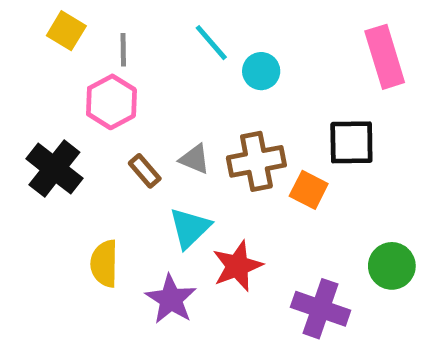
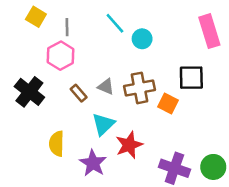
green circle: (392, 266) -> (213, 167), moved

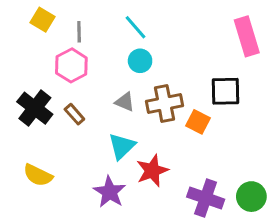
cyan circle: (142, 39) -> (140, 61), moved
brown rectangle: (79, 93) -> (74, 114), moved
yellow semicircle: (57, 144) -> (38, 175), moved, turned -65

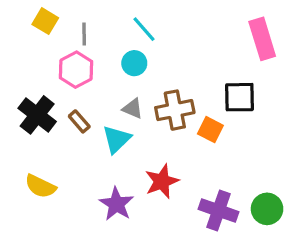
cyan circle: (140, 61) -> (134, 63), moved
cyan triangle: (122, 146) -> (116, 139), moved

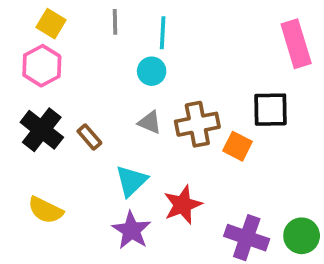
cyan line: (144, 29) -> (163, 33), turned 44
gray line: (84, 34) -> (115, 22), moved
pink hexagon: (76, 70) -> (42, 66), moved
cyan triangle: (116, 139) -> (131, 181), moved

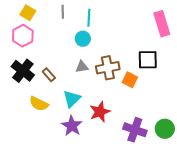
gray triangle: (150, 122) -> (82, 67), turned -32
yellow semicircle: (46, 210) -> (39, 104), moved

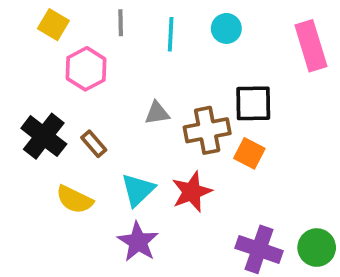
pink hexagon: (23, 36) -> (86, 69), moved
cyan circle: (83, 39) -> (226, 28), moved
black square: (148, 60) -> (253, 103), moved
gray triangle: (82, 67) -> (157, 113), moved
red star: (100, 112) -> (192, 192), moved

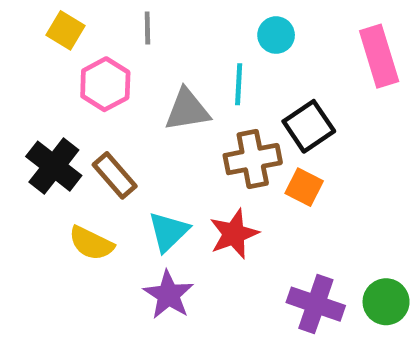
cyan line: (171, 34) -> (239, 84), moved
black square: (253, 103) -> (309, 126), turned -33
gray triangle: (157, 113) -> (187, 110), moved, size x1.5
brown rectangle: (94, 144) -> (115, 175), size x1.4

